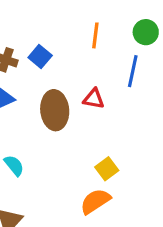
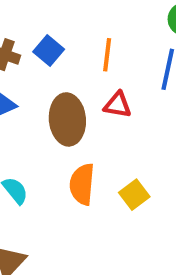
orange line: (95, 35) -> (107, 55), moved
orange semicircle: (95, 201) -> (82, 184), moved, turned -52

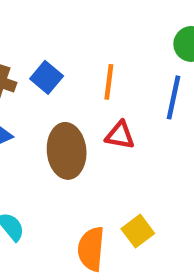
orange semicircle: (82, 184) -> (91, 249), moved

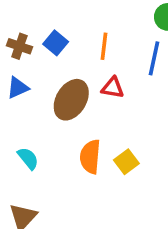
brown ellipse: (67, 151) -> (71, 100), turned 36
orange semicircle: (91, 249) -> (90, 157), moved

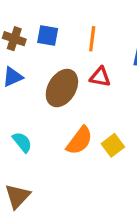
blue square: (56, 43) -> (48, 36), turned -30
orange semicircle: (90, 157) -> (79, 141), turned -148

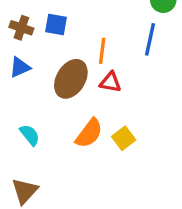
orange line: (92, 39) -> (102, 51), moved
red triangle: (100, 77) -> (110, 82), moved

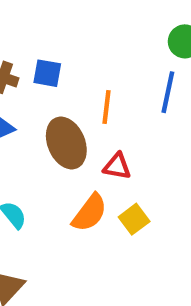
brown ellipse: (71, 79) -> (66, 143), turned -54
red triangle: (110, 82) -> (117, 166), moved

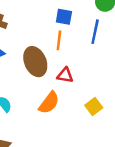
blue square: (47, 73) -> (64, 17), moved
yellow square: (134, 219) -> (94, 106), moved

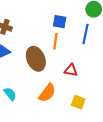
red triangle: (65, 75) -> (71, 70), moved
yellow square: (94, 106) -> (78, 102), moved, turned -32

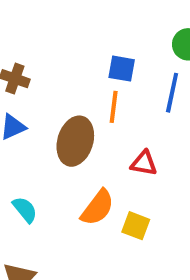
brown ellipse: (36, 59) -> (75, 141), turned 40
yellow square: (78, 102) -> (136, 226), moved

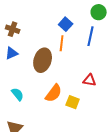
blue square: (122, 69) -> (66, 24), turned 32
red triangle: (144, 163) -> (90, 80), moved

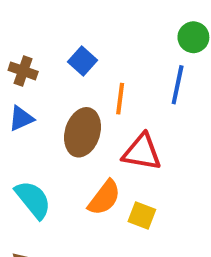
blue square: (66, 24) -> (83, 61), moved
red triangle: (90, 80) -> (142, 152), moved, size x1.5
cyan semicircle: (18, 94) -> (33, 200), size x1.5

